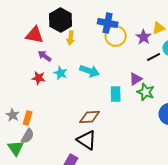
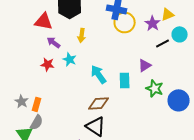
yellow arrow: (71, 38) -> (82, 35), moved
cyan arrow: (90, 71) -> (99, 74), moved, turned -144
green star: (146, 92) -> (155, 88), moved

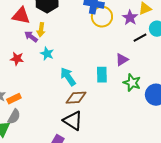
yellow arrow: (82, 35) -> (41, 30), moved
red star: (48, 64) -> (17, 59), moved
cyan arrow: (99, 74) -> (68, 77), moved
orange rectangle: (37, 104) -> (14, 99), turned 48

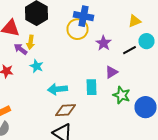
yellow circle: (102, 17) -> (78, 29), moved
purple star: (130, 18) -> (104, 43), moved
cyan arrow: (68, 77) -> (58, 89), turned -60

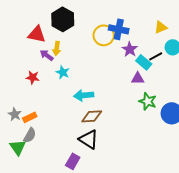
blue cross: (84, 16) -> (119, 29), moved
purple triangle: (112, 72) -> (138, 78), turned 32
cyan rectangle: (92, 87) -> (144, 62), moved, turned -49

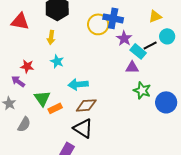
red triangle: (37, 34) -> (20, 21), moved
purple arrow: (47, 55) -> (18, 81), moved
orange rectangle: (30, 117) -> (55, 108), moved
green triangle: (18, 147) -> (42, 98), moved

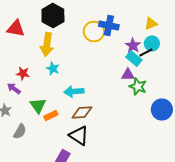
cyan circle: (167, 36) -> (152, 44), moved
yellow arrow: (51, 37) -> (47, 44), size x1.6
purple star: (124, 38) -> (133, 46), moved
green star: (142, 90) -> (138, 86), moved

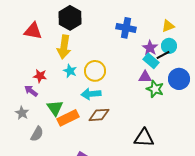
yellow circle: (94, 32) -> (95, 71), moved
blue circle: (162, 110) -> (179, 79), moved
orange rectangle: (51, 116) -> (68, 118), size x1.5
black triangle: (79, 136) -> (144, 138), moved, turned -30

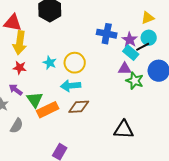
blue cross: (126, 28) -> (107, 34), moved
yellow arrow: (64, 47) -> (20, 43), moved
purple arrow: (31, 91) -> (16, 90), moved

